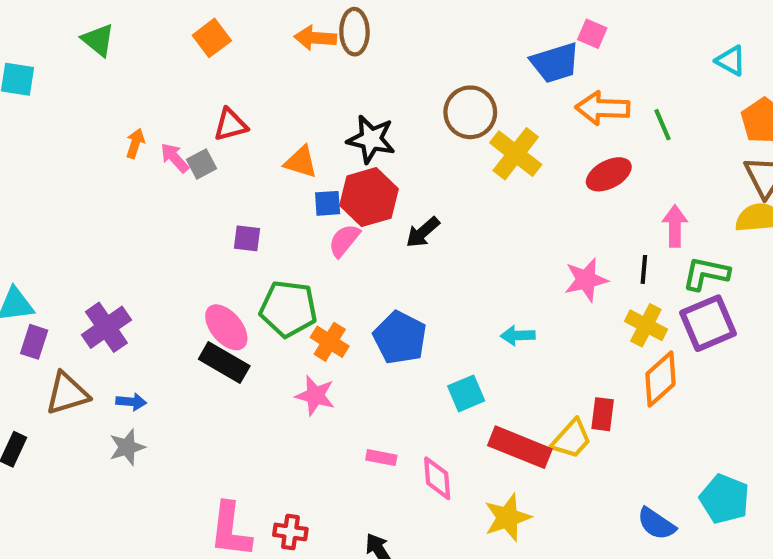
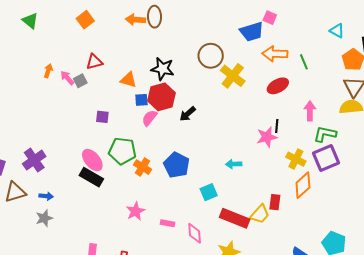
black line: (644, 269) -> (277, 126), moved
pink star: (315, 396) -> (135, 211), moved, turned 30

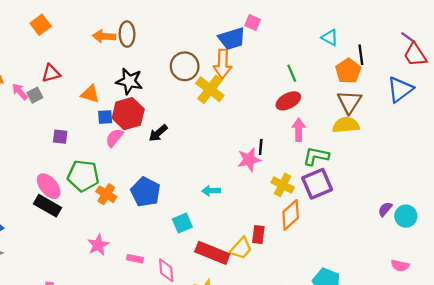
brown ellipse: (154, 17) -> (127, 34), moved
orange arrow: (135, 20) -> (104, 36), moved
orange arrow: (275, 54) -> (223, 64), moved, turned -90
red ellipse: (278, 86) -> (288, 101), moved

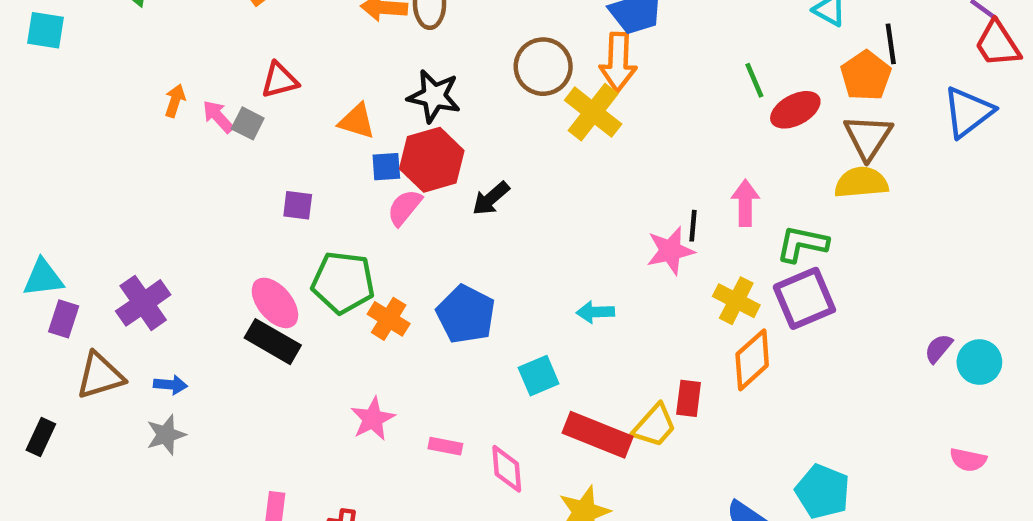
gray square: (35, 95) -> (248, 123), turned -35
red ellipse: (288, 101) -> (795, 110), moved
pink arrow: (299, 130) -> (745, 203), moved

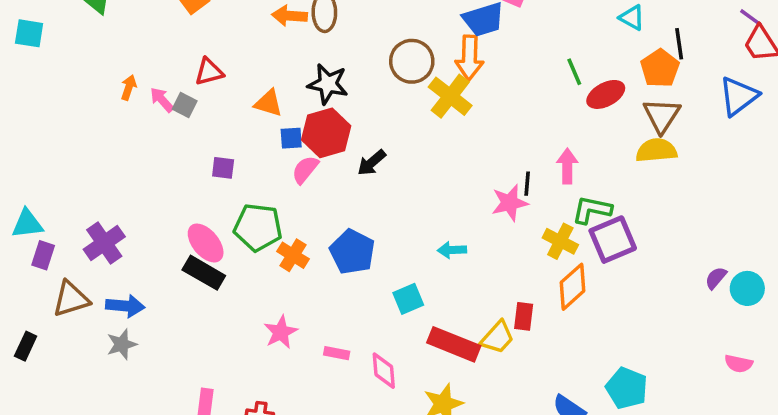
green L-shape: (802, 244) -> (592, 210), moved
blue arrow: (170, 385) -> (125, 306), size x1.5

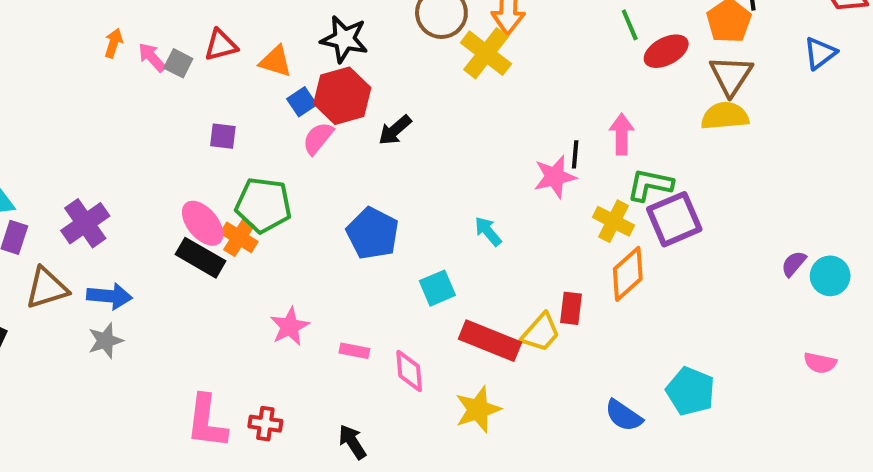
red triangle: (209, 72) -> (221, 45), moved
blue triangle: (739, 96) -> (820, 53), size x0.7
blue square: (291, 138) -> (302, 102), turned -30
cyan arrow: (452, 250) -> (488, 231), turned 52
orange cross: (293, 255) -> (239, 237), moved

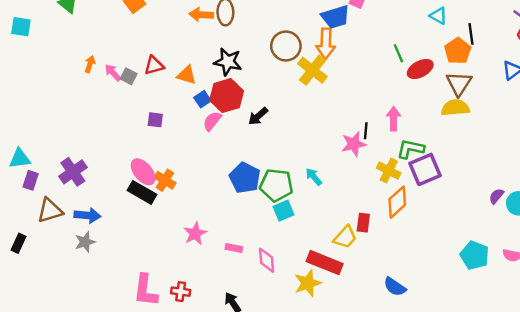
green pentagon: (263, 205) -> (276, 185), moved
red rectangle: (490, 341) -> (325, 263), moved
cyan pentagon: (690, 391) -> (475, 255), moved

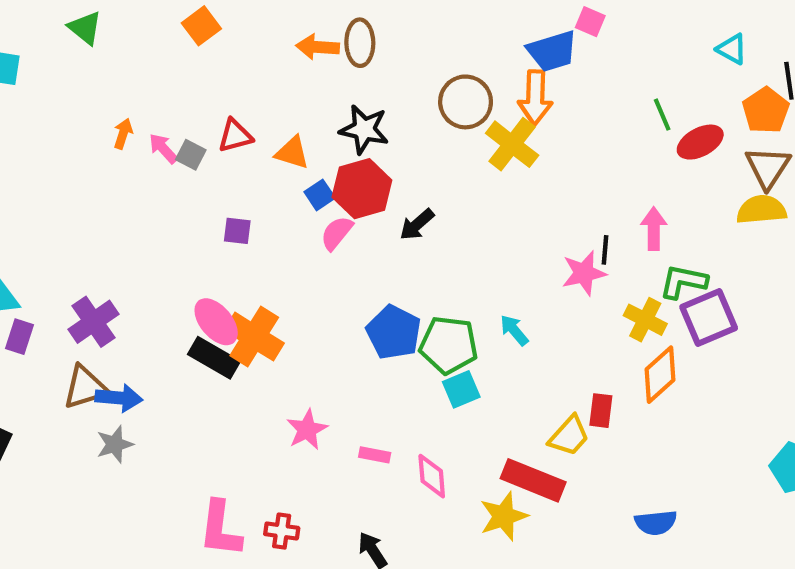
orange cross: (165, 180) -> (254, 337), size x1.5
brown triangle: (50, 211) -> (85, 387), moved
blue semicircle: (395, 287) -> (656, 523), turned -40

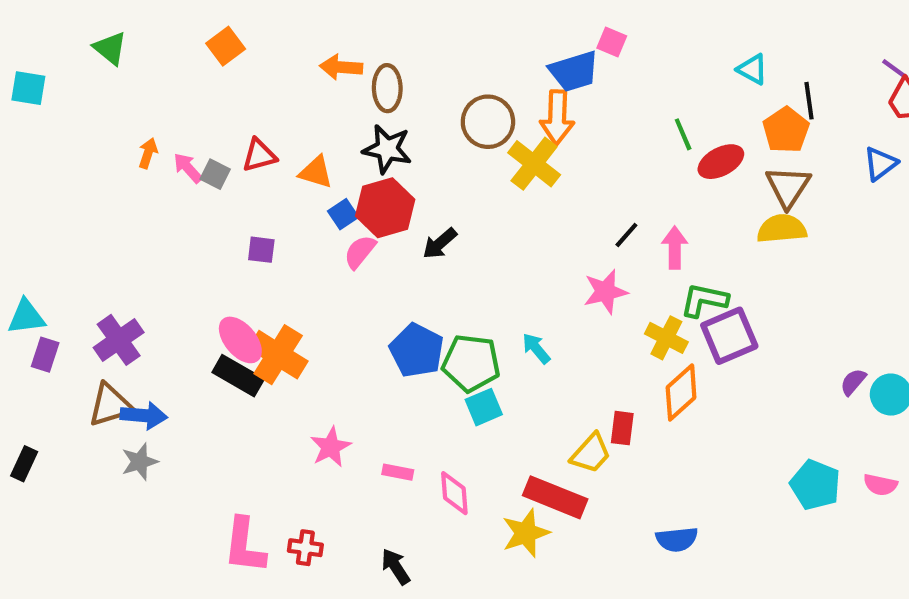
brown ellipse: (360, 43) -> (387, 88), moved
black line: (605, 250) -> (626, 235), moved, turned 36

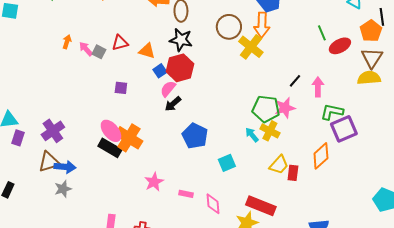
black arrow: (440, 243) -> (173, 104), moved
yellow cross: (666, 338) -> (270, 131), moved
green pentagon: (471, 363) -> (266, 109), moved
yellow trapezoid: (591, 453) -> (279, 165), moved

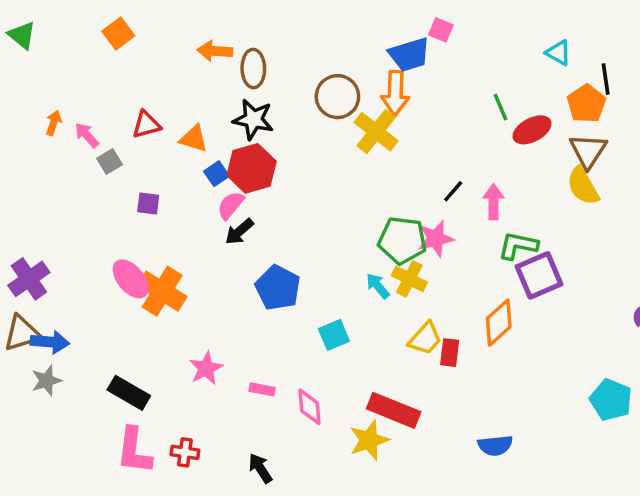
gray square: (99, 52) -> (110, 161), moved, turned 32
yellow semicircle: (369, 78) -> (583, 186), turned -115
black rectangle: (110, 148) -> (129, 393), moved

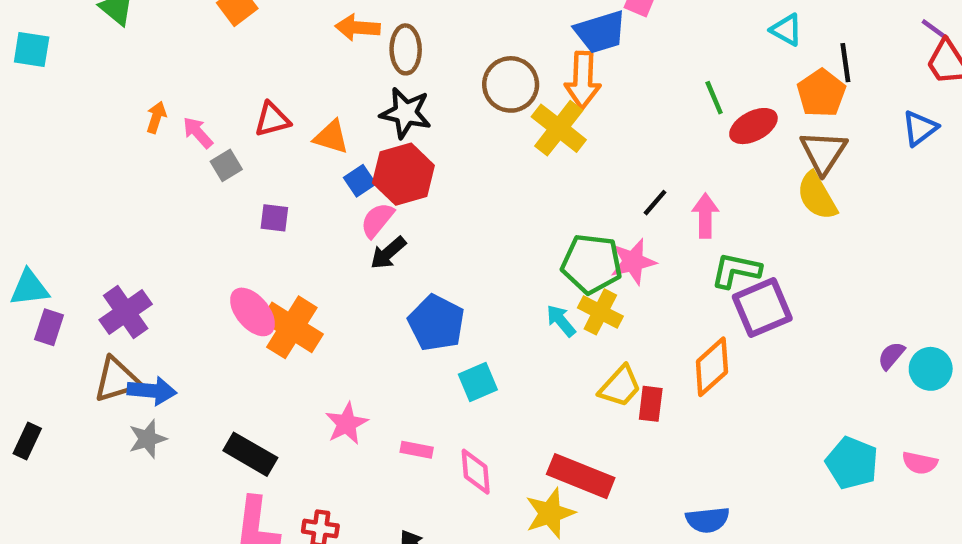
cyan square: (334, 335) -> (478, 382), moved

